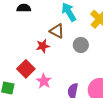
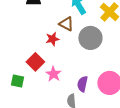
gray circle: (81, 45) -> (90, 38), size x1.5

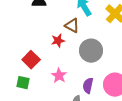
gray circle: (90, 38) -> (91, 51), moved
red square: (35, 62) -> (31, 60), moved

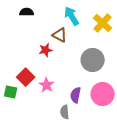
gray circle: (91, 51) -> (93, 60), moved
red square: (31, 60) -> (26, 77), moved

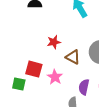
brown triangle: (60, 35) -> (73, 57), moved
red square: (26, 77) -> (34, 69), turned -30

